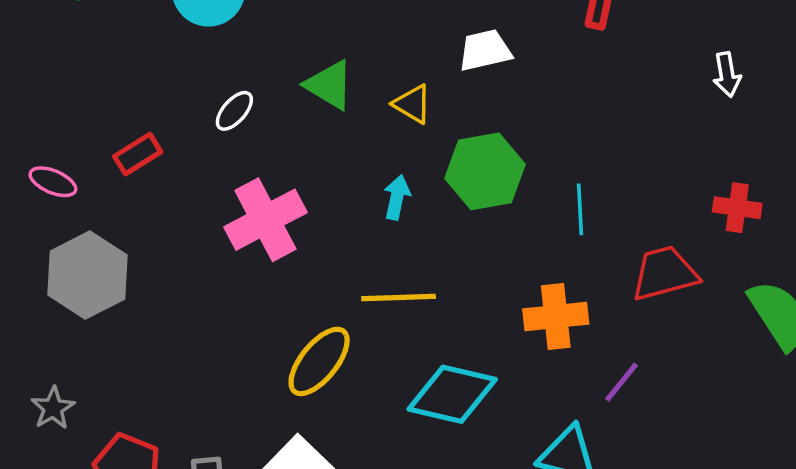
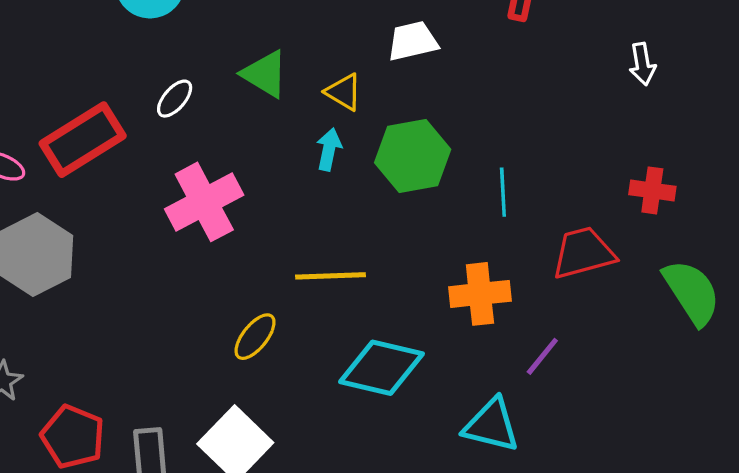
red rectangle: (138, 154) -> (83, 140), size x1.8
cyan arrow: (397, 197) -> (329, 149), moved
yellow ellipse: (319, 361) -> (255, 337), size x0.7

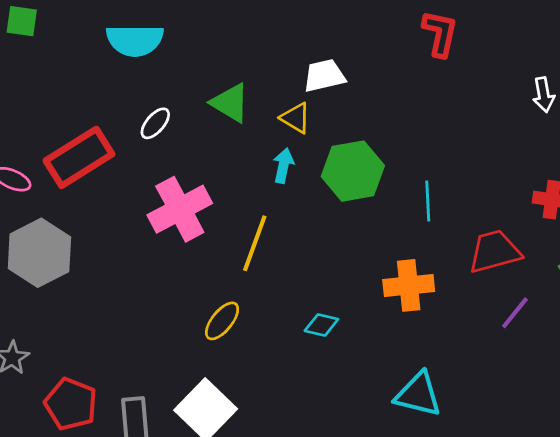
white trapezoid: (413, 41) -> (324, 76), moved
yellow line: (331, 276) -> (255, 243), moved, turned -68
purple line: (542, 356) -> (515, 313), moved
cyan diamond: (381, 368) -> (321, 325), moved, size x0.5

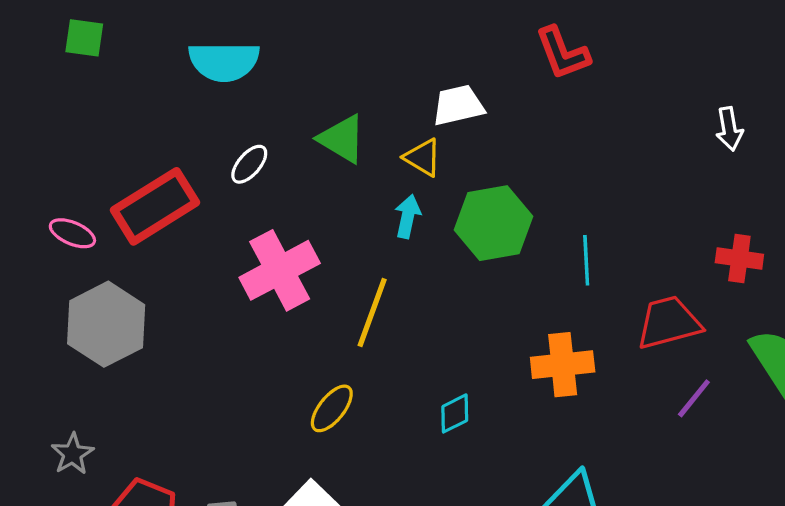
red L-shape: (440, 33) -> (563, 53), moved, turned 147
cyan diamond: (321, 325) -> (455, 413), turned -40

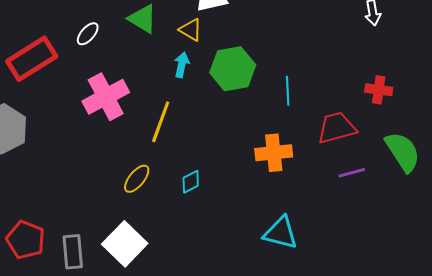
purple line: (694, 398) -> (352, 173), turned 36
cyan diamond: (455, 413) -> (191, 182), moved

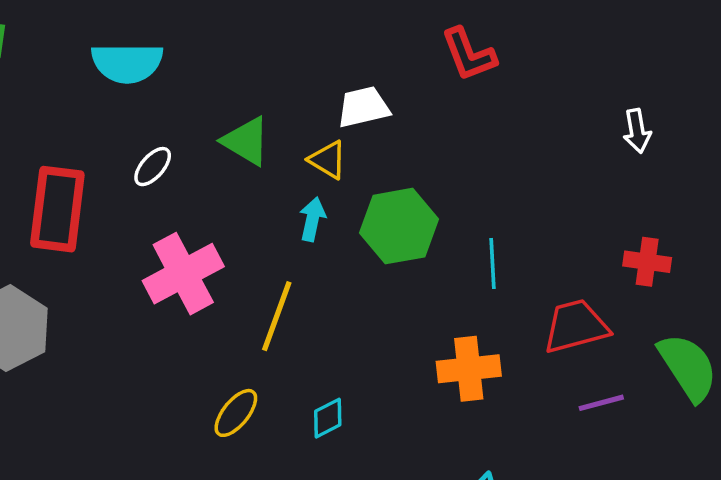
red rectangle: (32, 59) -> (57, 209), turned -51

